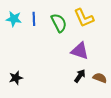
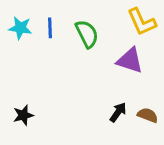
yellow L-shape: (84, 18) -> (142, 22), moved
purple triangle: (80, 51) -> (130, 60), moved

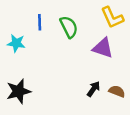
cyan star: (20, 28) -> (16, 43), moved
black star: (23, 115) -> (19, 91), size x1.5

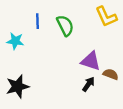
purple triangle: (103, 48) -> (91, 61), moved
brown semicircle: (117, 91) -> (111, 74), moved

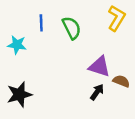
yellow L-shape: (106, 17) -> (116, 18), turned -125

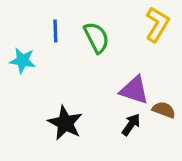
black star: (19, 94) -> (65, 123), moved, turned -30

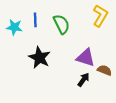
cyan star: (23, 61) -> (14, 27), moved
black star: (65, 123) -> (39, 58), moved

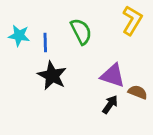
blue line: (35, 20) -> (45, 42), moved

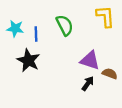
yellow L-shape: (132, 20) -> (105, 16), turned -35
black star: (52, 76) -> (28, 60), moved

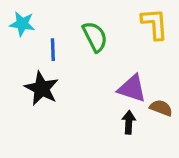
cyan star: (15, 29) -> (22, 24), moved
black arrow: (88, 84) -> (129, 122), turned -32

